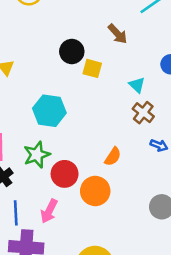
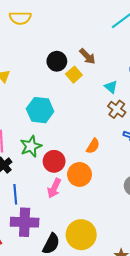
brown arrow: (118, 34) -> (87, 56), moved
yellow square: (92, 68) -> (74, 75), turned 35
pink arrow: (49, 211) -> (54, 188), moved

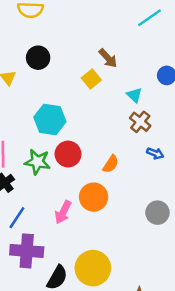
black circle: (57, 61) -> (38, 58), moved
green star: (31, 146) -> (37, 162), turned 30
red circle: (54, 161) -> (68, 154), moved
blue line: (15, 194) -> (17, 218), turned 36

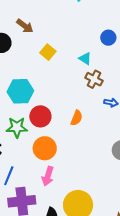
brown arrow: (108, 58) -> (25, 26), moved
orange circle: (94, 197) -> (45, 148), moved
pink arrow: (63, 212) -> (48, 176), moved

